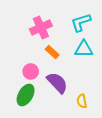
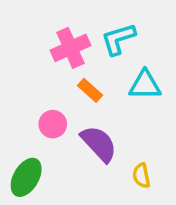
cyan L-shape: (81, 22) -> (118, 39), moved
green ellipse: (26, 95) -> (26, 177), moved

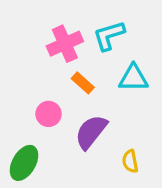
purple semicircle: (99, 144) -> (91, 132), turned -99

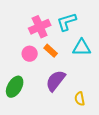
pink circle: (49, 114) -> (30, 54), moved
green ellipse: (24, 163) -> (15, 87), moved

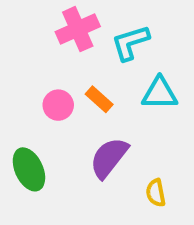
pink cross: (40, 27) -> (78, 29), moved
green ellipse: (15, 87) -> (29, 169), turned -55

